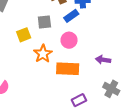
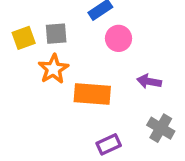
gray square: (44, 22) -> (56, 34), moved
pink circle: (69, 40) -> (119, 38), moved

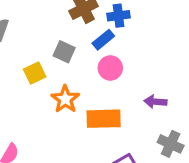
gray square: (56, 34) -> (64, 52), moved, turned 35
pink circle: (119, 38) -> (110, 68), moved

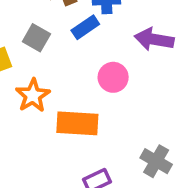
pink circle: (110, 68) -> (113, 77), moved
purple arrow: (155, 102) -> (154, 39), moved, size x1.4

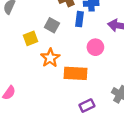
blue rectangle: (85, 27) -> (79, 19), turned -48

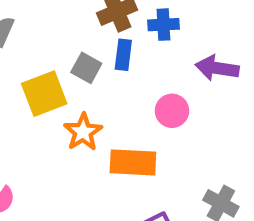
blue rectangle: (79, 19) -> (123, 55), moved
yellow square: (30, 38) -> (44, 94), size x1.5

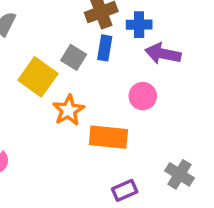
purple arrow: (217, 68) -> (163, 54), moved
yellow square: (44, 94) -> (38, 77), turned -36

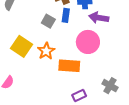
yellow square: (38, 77) -> (21, 46), moved
pink circle: (143, 96) -> (88, 42), size x1.5

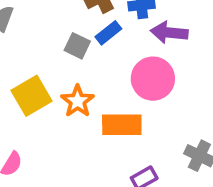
blue rectangle: (66, 15) -> (108, 33), turned 48
yellow square: (21, 46) -> (31, 96), turned 30

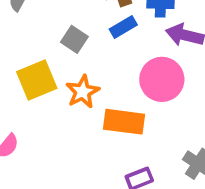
gray square: (77, 46) -> (74, 39), moved

